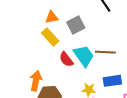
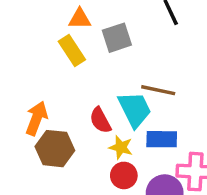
cyan trapezoid: (84, 56) -> (135, 109), moved
red semicircle: (66, 59) -> (100, 120), moved

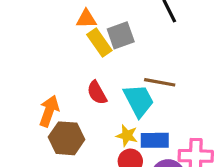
yellow rectangle: (72, 51) -> (99, 42), moved
red semicircle: (100, 120) -> (97, 93), moved
blue rectangle: (162, 139) -> (155, 140), moved

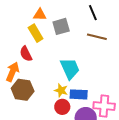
yellow rectangle: (99, 42) -> (36, 33), moved
brown line: (160, 82) -> (97, 37), moved
red semicircle: (97, 93) -> (26, 54), moved

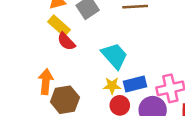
red semicircle: (26, 54) -> (66, 42), moved

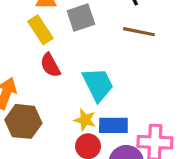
red semicircle: (66, 42) -> (50, 65), moved

